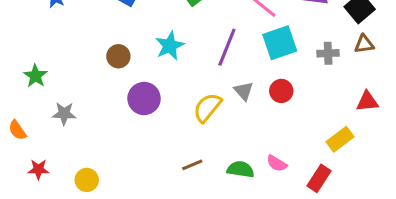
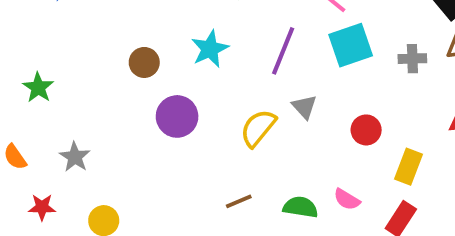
red circle: (281, 91) -> (366, 130), moved
gray star: (64, 114) -> (75, 157), moved, turned 30
yellow rectangle: (340, 139) -> (409, 167), moved, turned -32

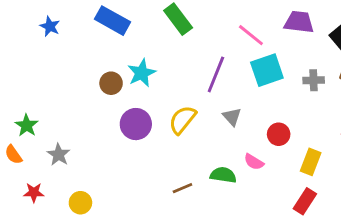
cyan star: (210, 49) -> (142, 73), moved
green star: (38, 88) -> (27, 125), moved
yellow semicircle: (258, 128) -> (182, 120), moved
pink semicircle: (347, 199) -> (254, 162), moved
green semicircle: (301, 207) -> (223, 175), moved

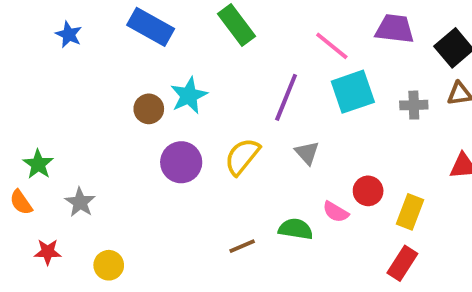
red circle: (279, 134) -> (368, 191), moved

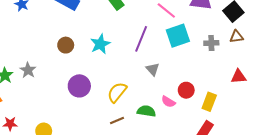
cyan star: (189, 96) -> (100, 44), moved
yellow semicircle: (242, 157) -> (117, 92), moved
purple circle: (181, 162) -> (79, 86), moved
gray star: (80, 202) -> (28, 70), moved

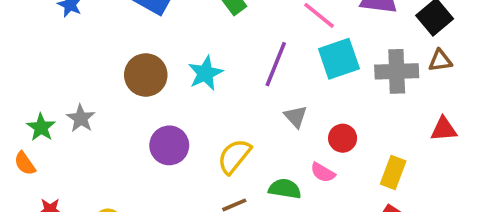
gray cross: (211, 43) -> (397, 71), size x1.6
brown circle: (66, 45) -> (146, 75), size x1.5
red circle: (186, 90) -> (343, 138), moved

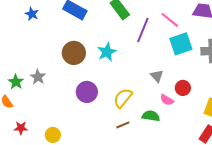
purple line: (276, 64) -> (143, 30), moved
pink semicircle: (323, 172) -> (167, 100), moved

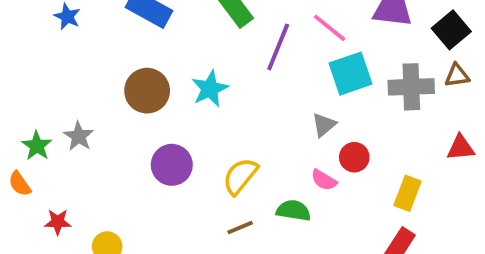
gray triangle: (157, 76) -> (324, 125), moved, turned 32
red star: (21, 128) -> (58, 222), moved

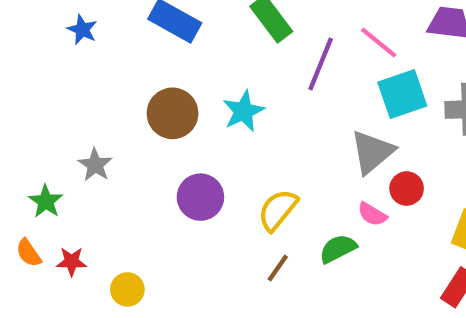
gray triangle: (324, 125) -> (372, 152), size x1.6
green star: (37, 146) -> (46, 201), moved
orange semicircle: (20, 184) -> (29, 253), moved
green semicircle: (293, 210) -> (338, 249), turned -36
brown line: (240, 228) -> (278, 268), turned -32

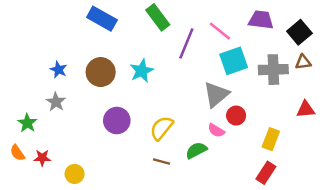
blue star: (82, 30) -> (58, 70), moved
brown line: (278, 268) -> (162, 162), turned 70

